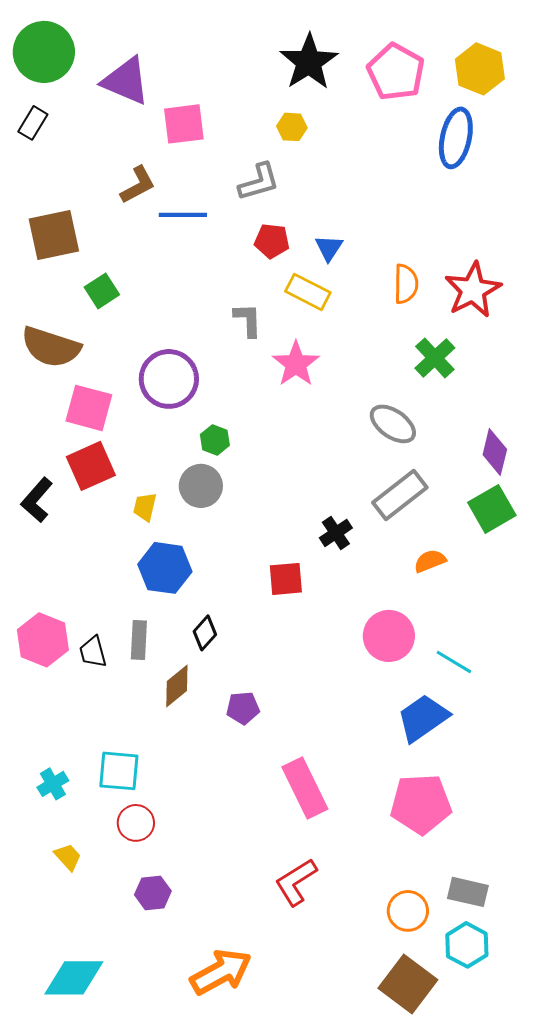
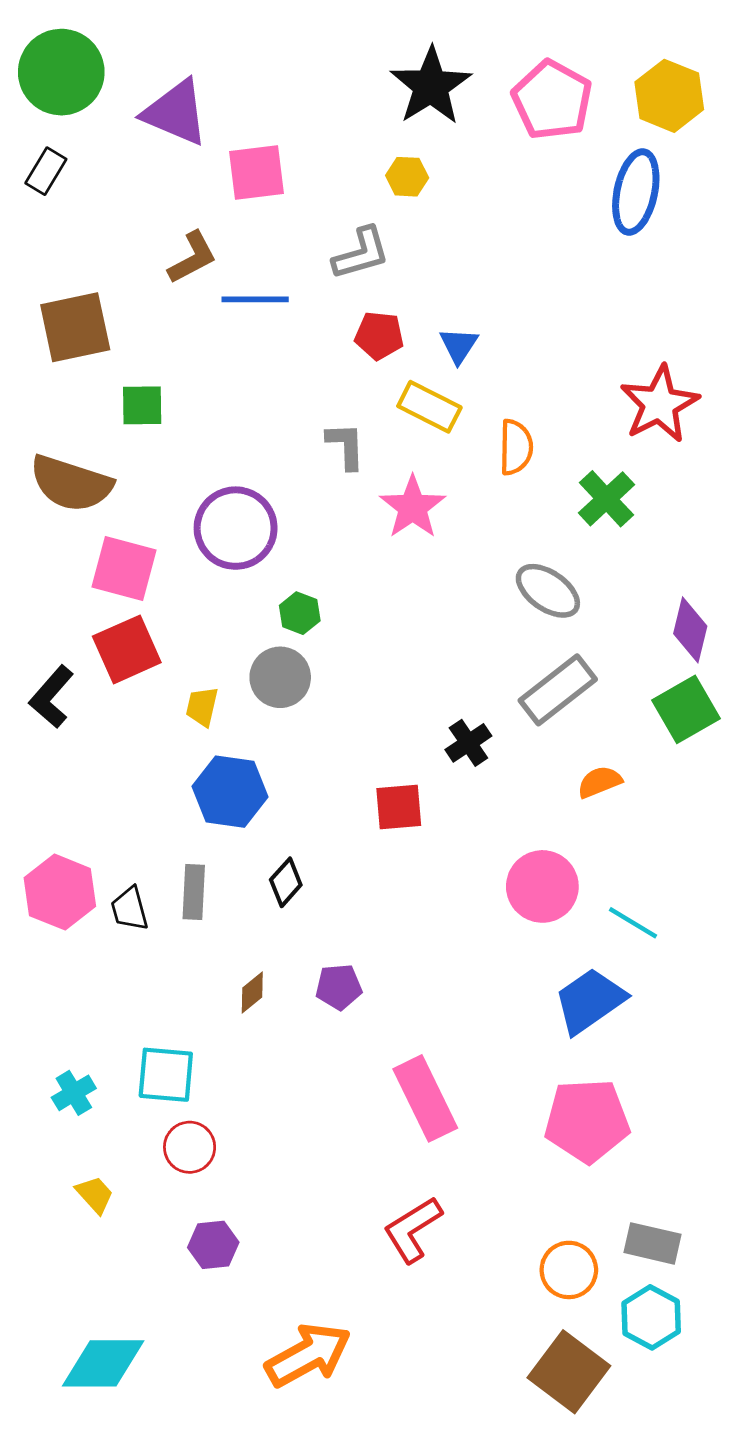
orange semicircle: (406, 284) -> (516, 447), moved
green square: (102, 291) -> (142, 405), turned 32
brown diamond: (177, 686) -> (252, 992), moved, size x0.7

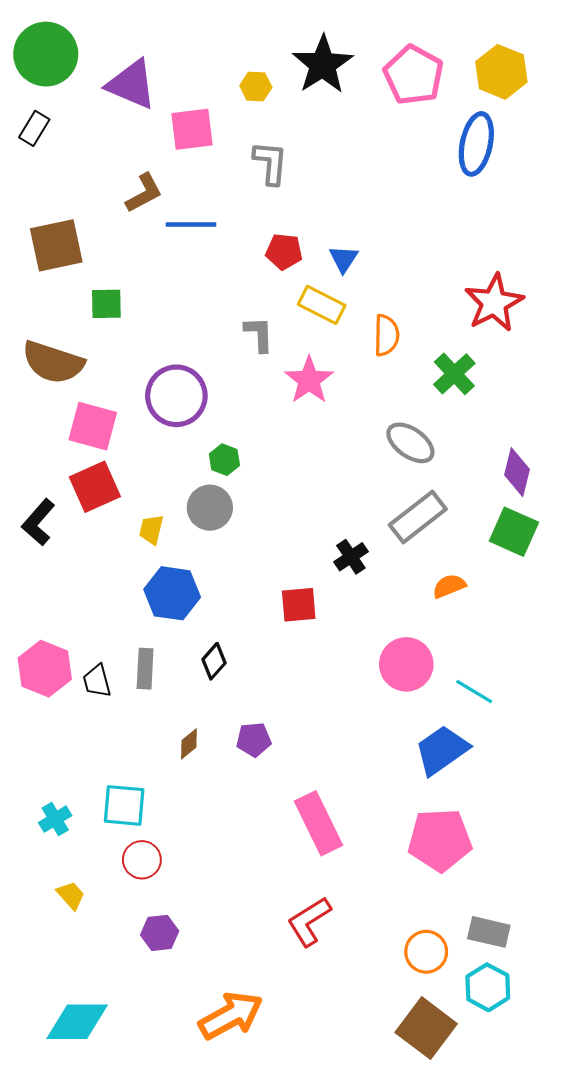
yellow hexagon: (407, 177) -> (256, 86), moved
gray L-shape: (361, 253) -> (270, 163), moved, turned -69
green square: (686, 709) -> (514, 532), turned -36

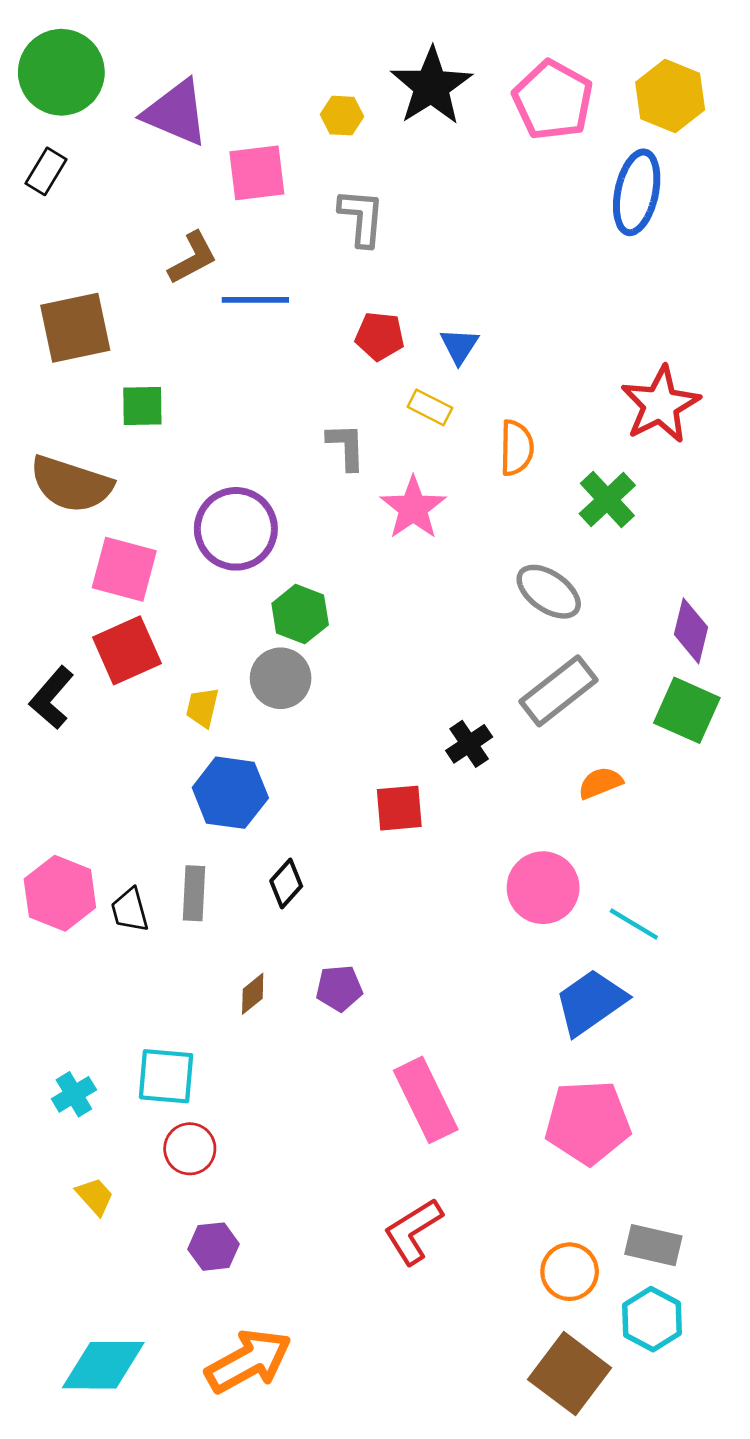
yellow rectangle: (322, 305) -> (430, 407), size x0.7
green hexagon: (224, 460) -> (300, 614), size x1.4
orange arrow: (231, 1015) -> (248, 1361), moved

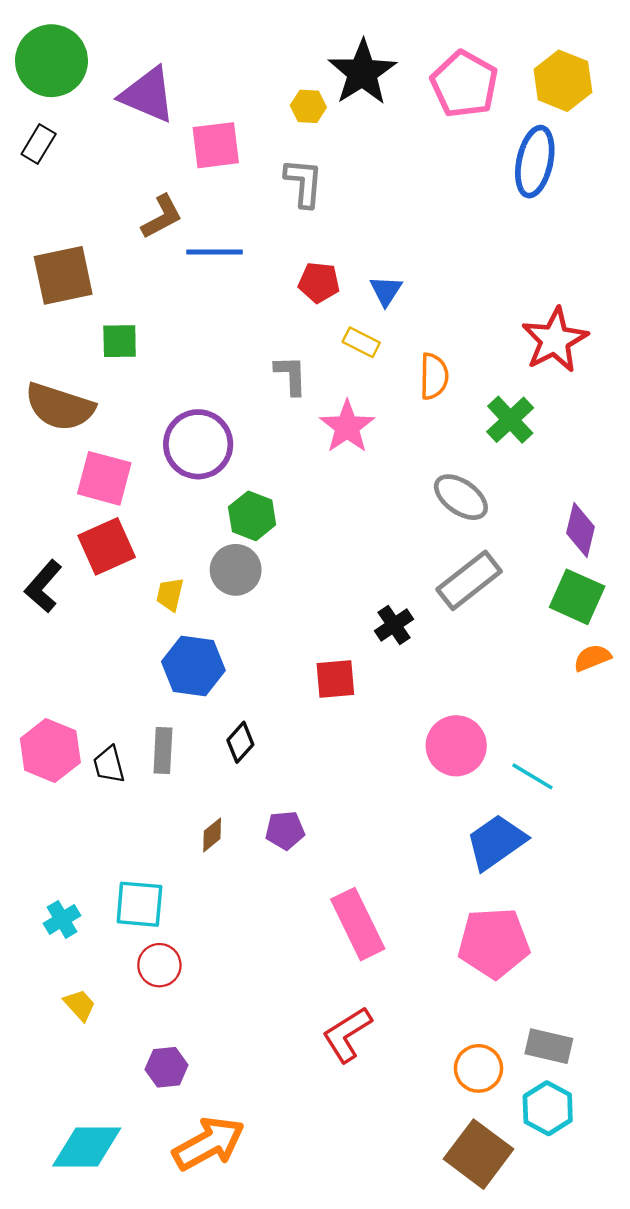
yellow hexagon: (342, 116) -> (308, 106), moved
orange semicircle: (600, 783) -> (592, 658), moved
purple hexagon: (214, 1247) -> (166, 1067), moved

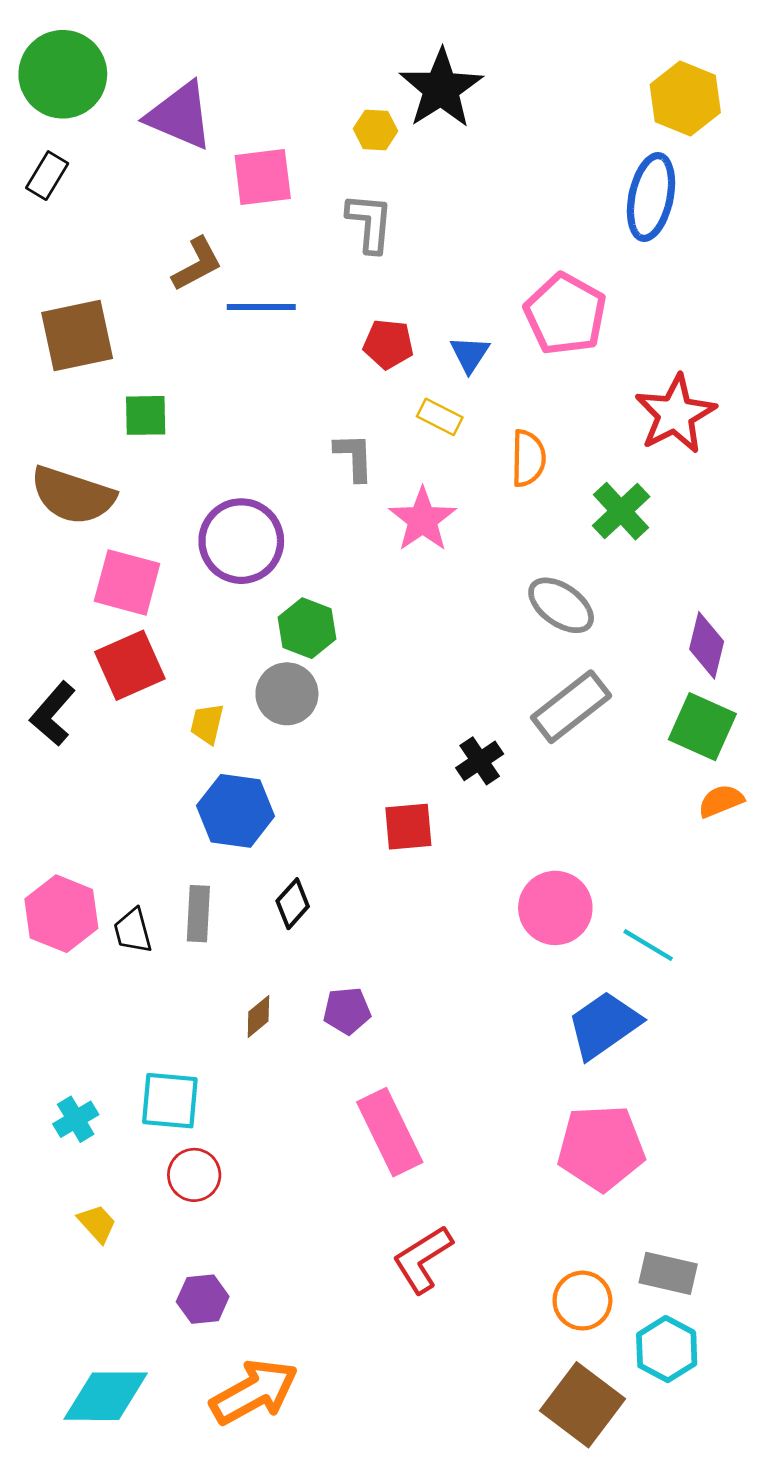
pink pentagon: (464, 84) -> (565, 314), moved
pink rectangle: (358, 924) -> (390, 1132), moved

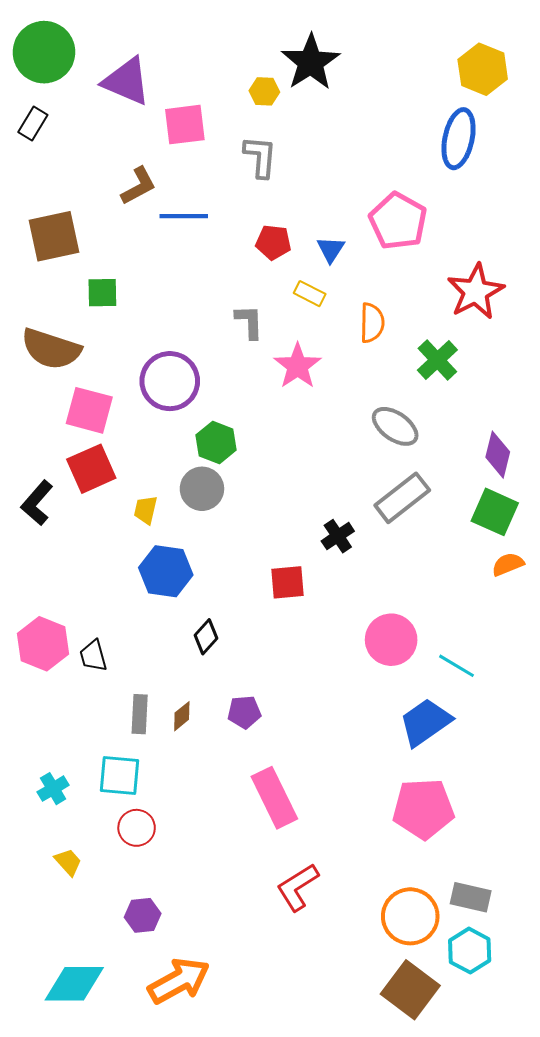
gray rectangle: (198, 914) -> (140, 714), moved
orange circle: (582, 1301) -> (410, 916), size x1.4

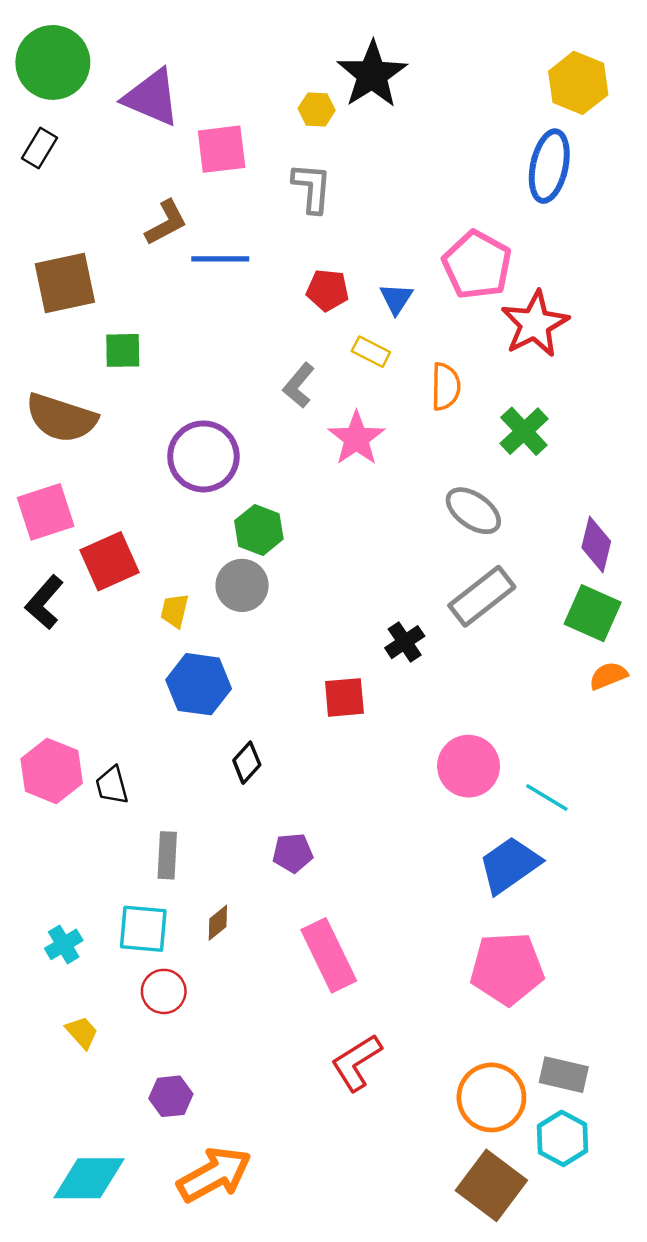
red star: (476, 292) -> (535, 324), moved
gray L-shape: (249, 322) -> (299, 385), turned -138
pink square: (89, 410) -> (46, 512), moved, turned -33
brown diamond: (182, 716) -> (218, 923), moved

